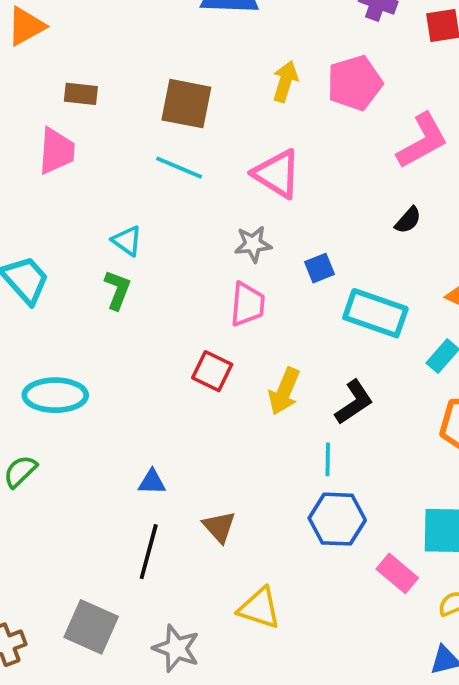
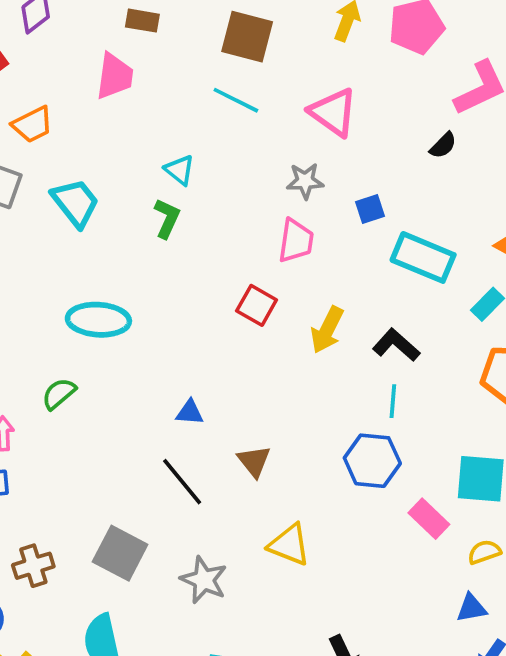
black semicircle: (408, 220) -> (443, 145), moved
black L-shape: (354, 402) -> (396, 345), turned -108
cyan line: (328, 459) -> (393, 401), moved
black line: (149, 552) -> (182, 482), turned -58

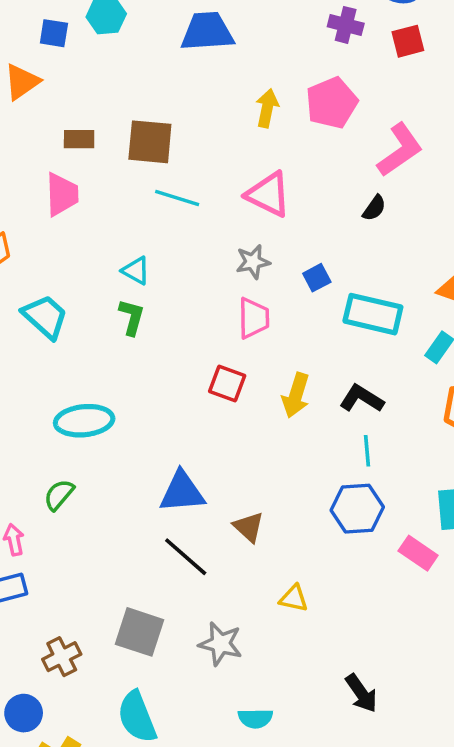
brown square: (247, 37) -> (150, 142), moved
blue triangle: (190, 412) -> (182, 492), size x1.8
yellow triangle: (289, 545) -> (294, 598), size x0.7

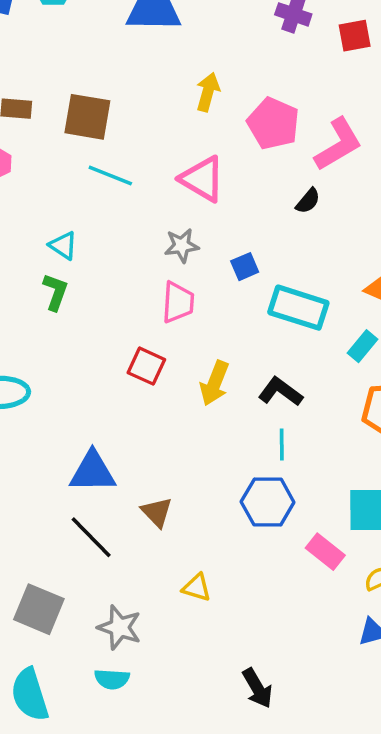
pink pentagon: (332, 103) -> (273, 123), moved, turned -30
cyan semicircle: (255, 718) -> (112, 679), moved

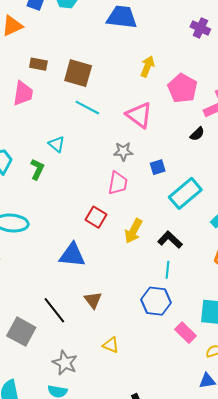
green L-shape: (55, 292) -> (37, 169), moved
cyan rectangle: (298, 308) -> (185, 193), turned -64
blue triangle: (93, 472) -> (72, 255), moved
gray square: (39, 609) -> (21, 332), moved

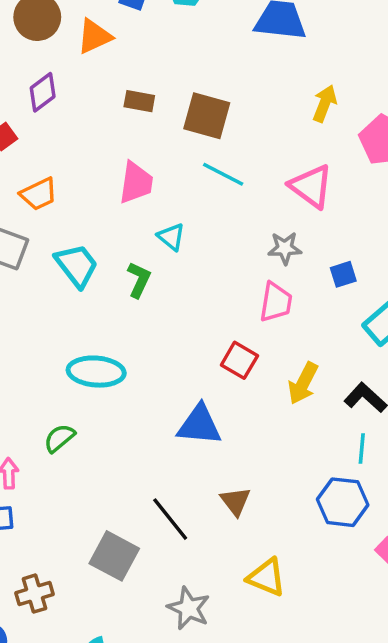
pink trapezoid: (23, 93) -> (136, 183), moved
yellow triangle: (111, 345) -> (266, 577), size x1.4

